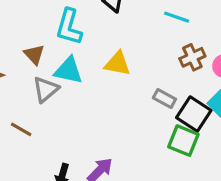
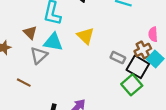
brown cross: (192, 57) -> (143, 50), moved
yellow triangle: (117, 64) -> (86, 36), turned 36
green square: (183, 141) -> (132, 85), turned 30

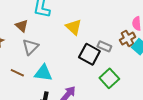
cyan triangle: (53, 42) -> (43, 73), moved
black square: (138, 67) -> (89, 54), moved
green square: (132, 85) -> (109, 78), moved

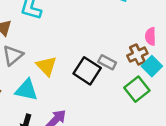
yellow triangle: (74, 27) -> (46, 66), moved
green square: (109, 78) -> (137, 89), moved

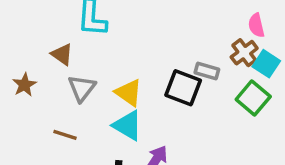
cyan triangle: (26, 90) -> (128, 125), moved, turned 30

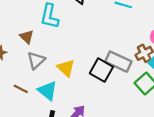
gray rectangle: (207, 71) -> (118, 62), size x1.6
cyan triangle: (128, 125) -> (47, 91), moved

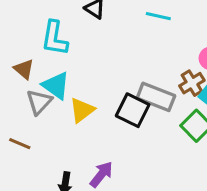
yellow triangle: (66, 68) -> (82, 110), turned 42
cyan triangle: (47, 91) -> (56, 86), moved

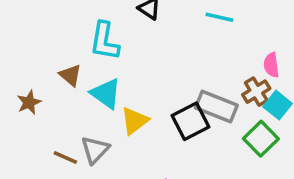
gray triangle: (39, 102) -> (95, 150), moved
black square: (133, 110) -> (191, 121), turned 36

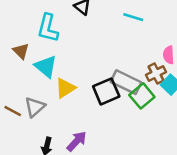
green square: (261, 139) -> (142, 96), moved

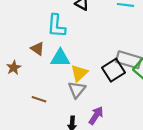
cyan triangle: (46, 66) -> (60, 58), turned -30
gray triangle: (35, 107) -> (77, 90), moved

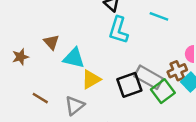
cyan L-shape: (56, 26) -> (118, 30), moved
gray triangle: (77, 90) -> (75, 106), moved

